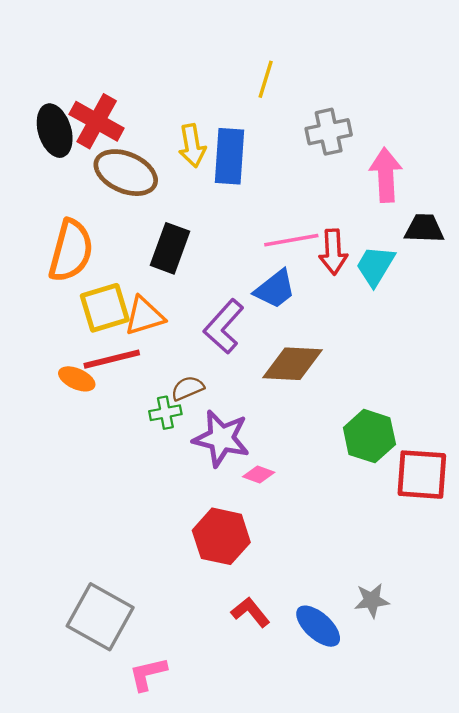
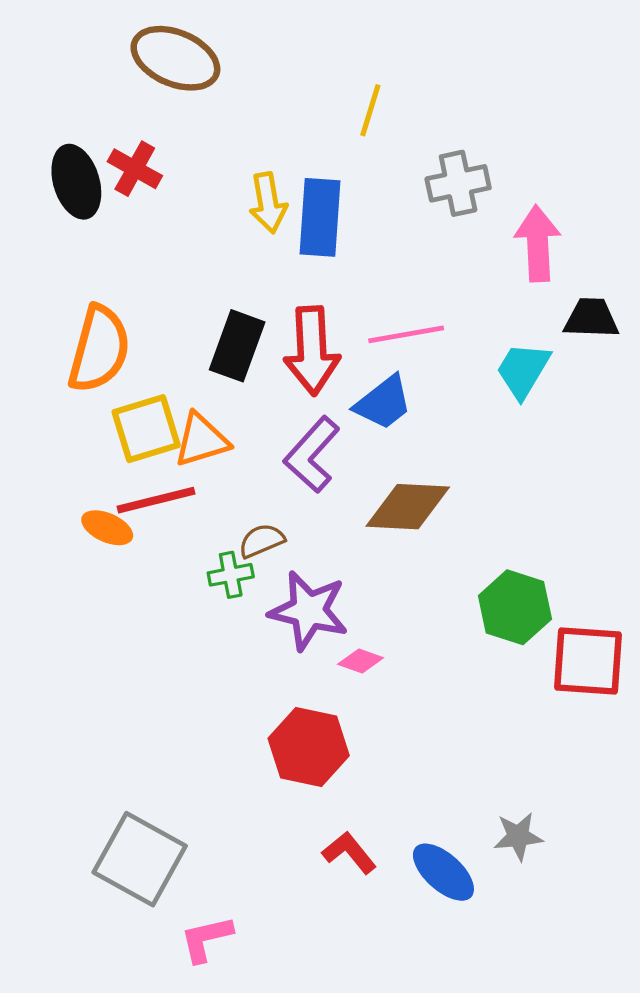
red cross: (97, 121) -> (135, 169), size x0.7
brown ellipse: (126, 173) -> (175, 58), moved
red arrow: (333, 252) -> (312, 351), moved, size x1.4

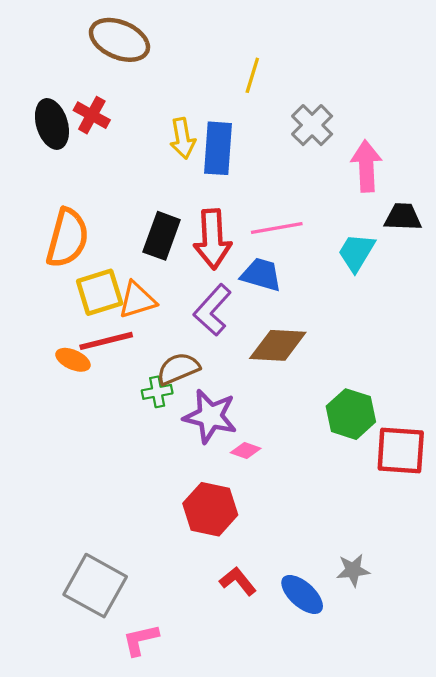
gray cross: (458, 183) -> (312, 125), turned -33
blue trapezoid: (383, 403) -> (261, 275), turned -126
brown semicircle: (262, 541) -> (178, 369), size x1.4

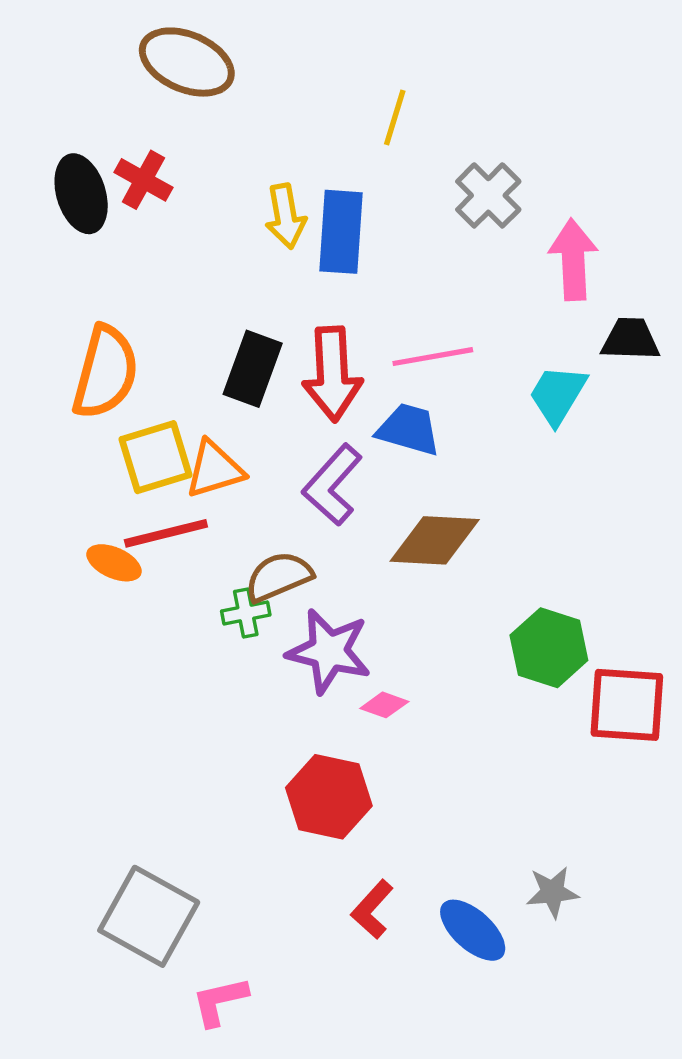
red L-shape: (238, 581) -> (372, 909), turned -99

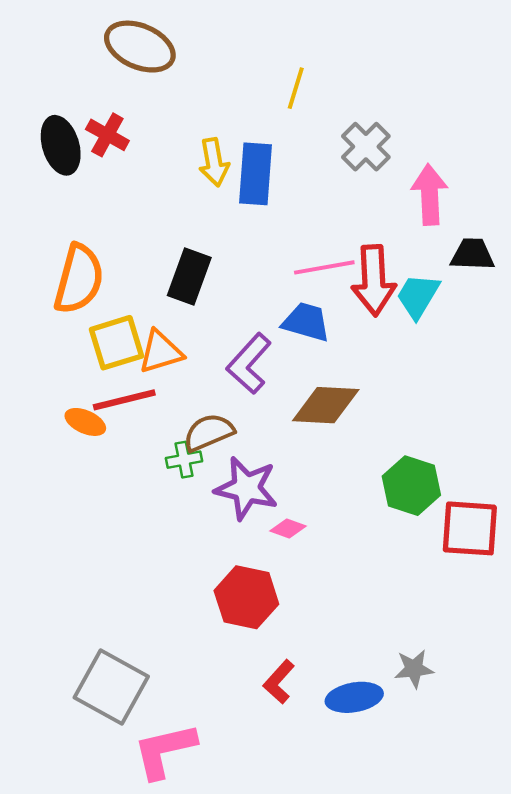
red arrow: (332, 374) -> (374, 280), moved
blue ellipse: (473, 930) -> (354, 697), turned -52
pink L-shape: (220, 1001) -> (165, 751), size x1.5

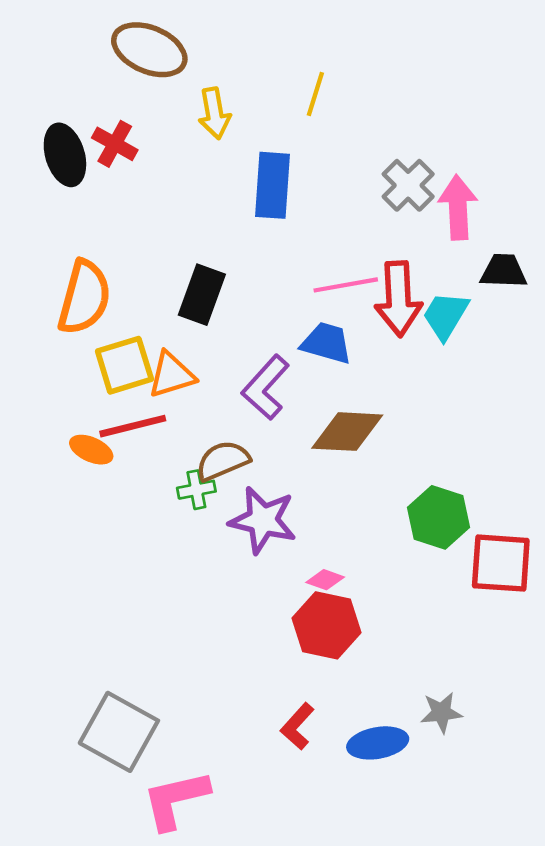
gray cross: (366, 147) -> (408, 185), moved
yellow arrow: (214, 162) -> (214, 113), moved
pink diamond: (288, 528) -> (325, 580), moved
red hexagon: (246, 597) -> (326, 625), moved

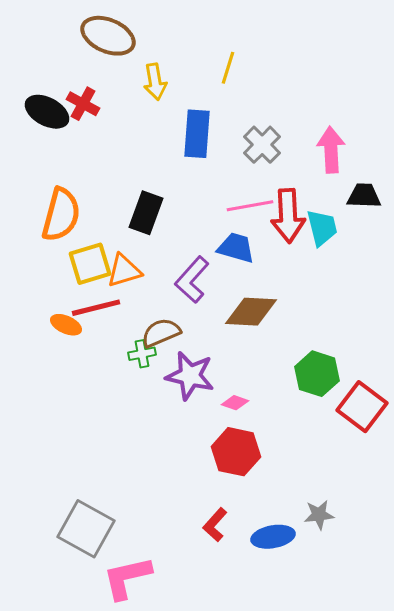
black ellipse: (65, 155) -> (47, 112), turned -45
gray cross: (408, 185) -> (262, 145), moved
cyan trapezoid: (445, 315) -> (322, 228), turned 135
red square: (501, 563) -> (362, 407), turned 33
pink diamond: (325, 580) -> (235, 403), moved

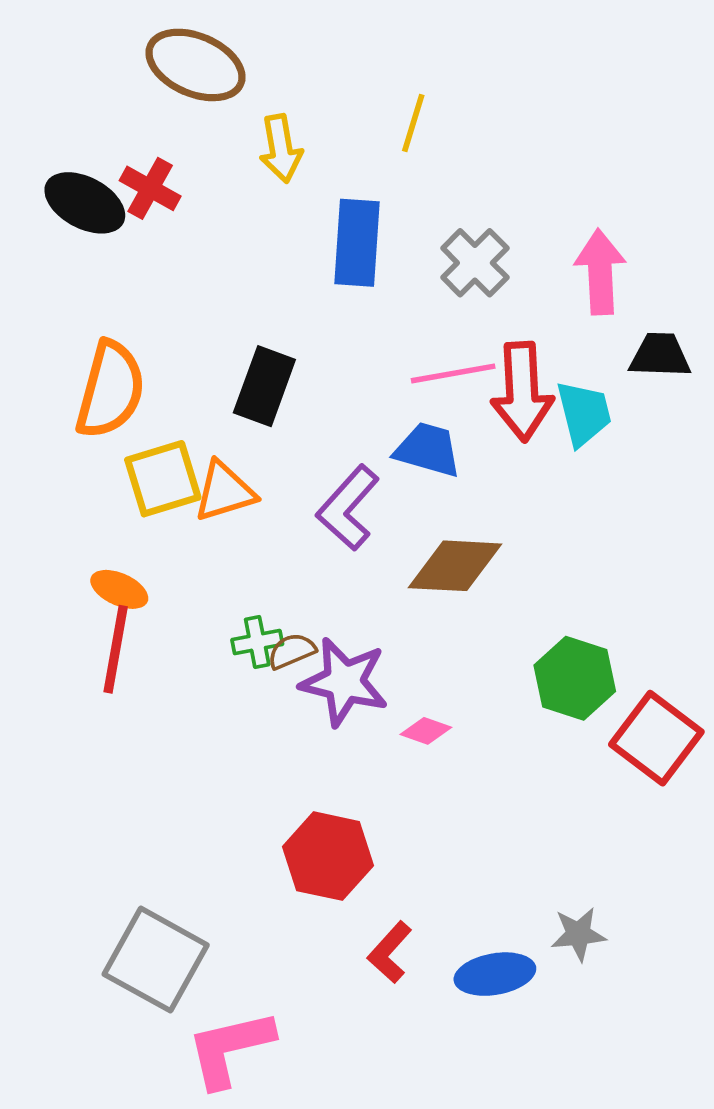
red line: (96, 308) -> (116, 649), moved, turned -66
brown semicircle: (161, 333) -> (292, 651), moved, size x0.7
red hexagon: (236, 452) -> (328, 856), moved

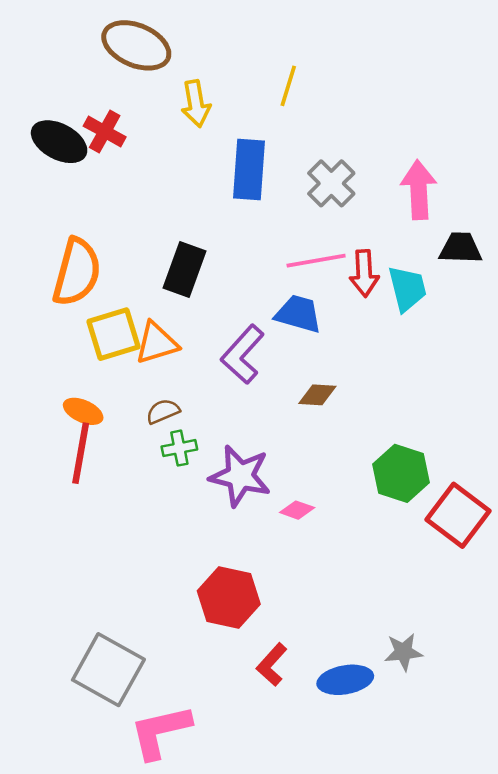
red arrow: (522, 392) -> (364, 273), size x0.7
brown diamond: (455, 566) -> (317, 395), size x0.6
brown semicircle: (292, 651) -> (163, 411), moved

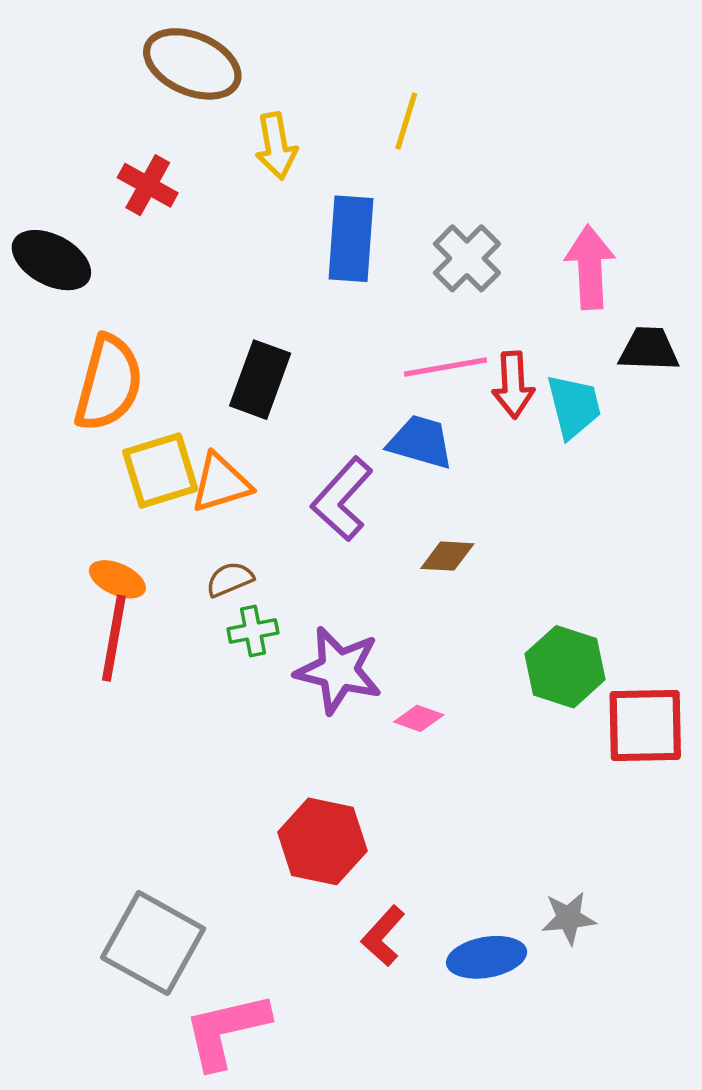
black ellipse: (59, 142) -> (51, 260), moved
red square: (458, 515) -> (645, 725), turned -38

